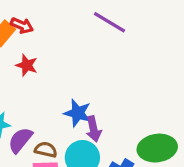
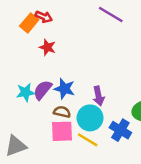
blue star: (78, 113) -> (64, 89), moved
purple semicircle: (20, 140) -> (43, 90), moved

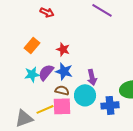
orange rectangle: (29, 23) -> (32, 45), moved
red star: (47, 47) -> (63, 49), moved
blue cross: (120, 130) -> (110, 105), turned -36
yellow line: (88, 140) -> (45, 109), moved, turned -54

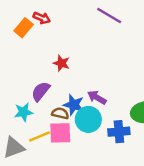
orange rectangle: (32, 45) -> (24, 28), moved
blue star: (64, 71) -> (74, 105), moved
cyan star: (32, 74) -> (24, 112), moved
purple arrow: (92, 77) -> (97, 97), turned 133

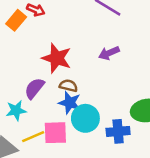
red star: (61, 63) -> (57, 58), size x1.6
purple arrow: (97, 97) -> (109, 53), moved, turned -54
brown semicircle: (60, 113) -> (68, 86), moved

